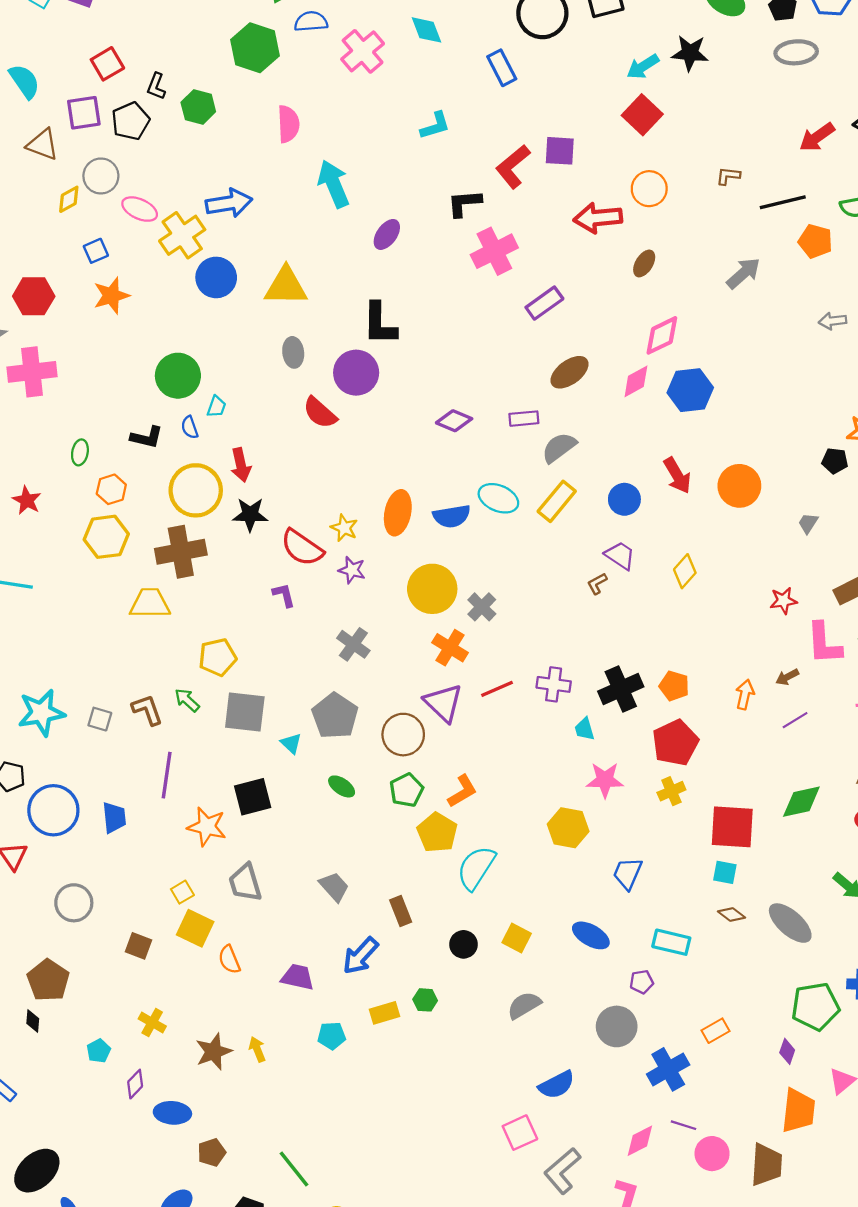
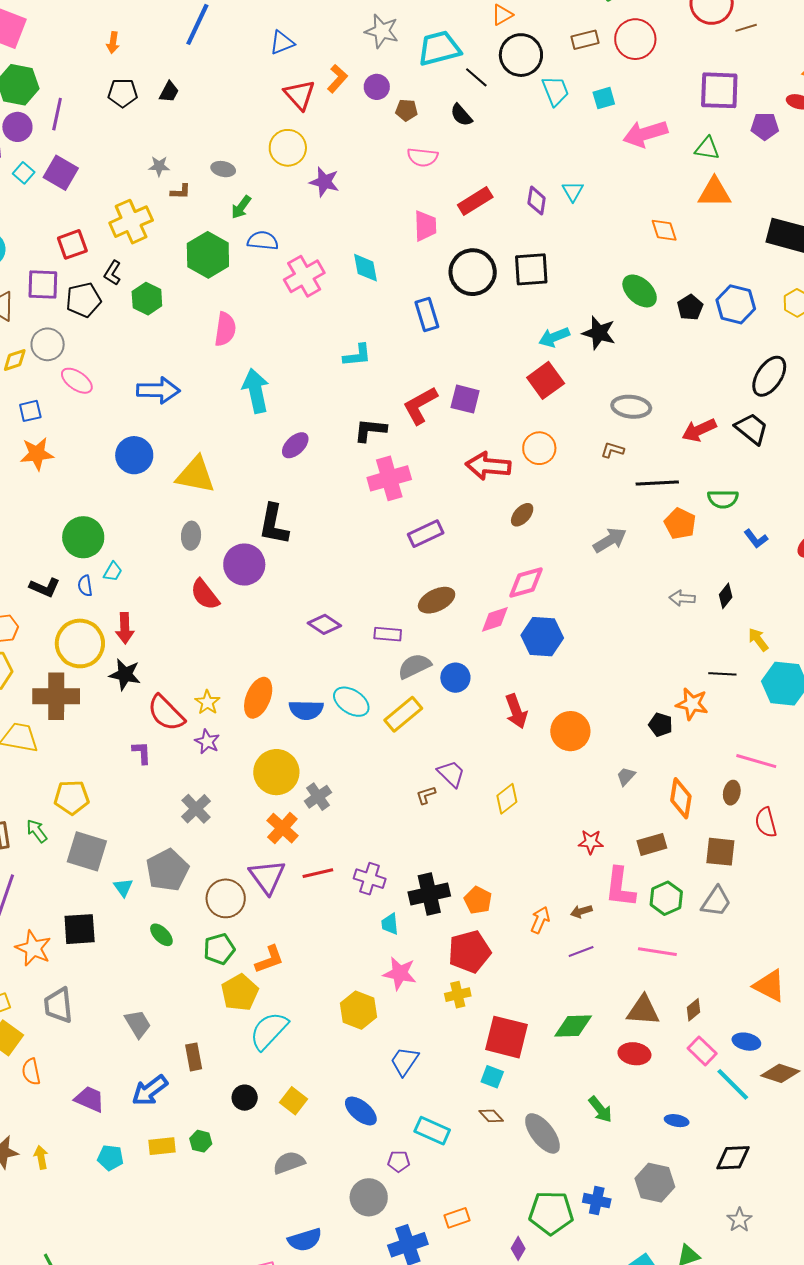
gray ellipse: (796, 52) -> (631, 407), moved
yellow cross: (182, 235) -> (131, 222), moved
blue circle: (624, 499) -> (455, 678), moved

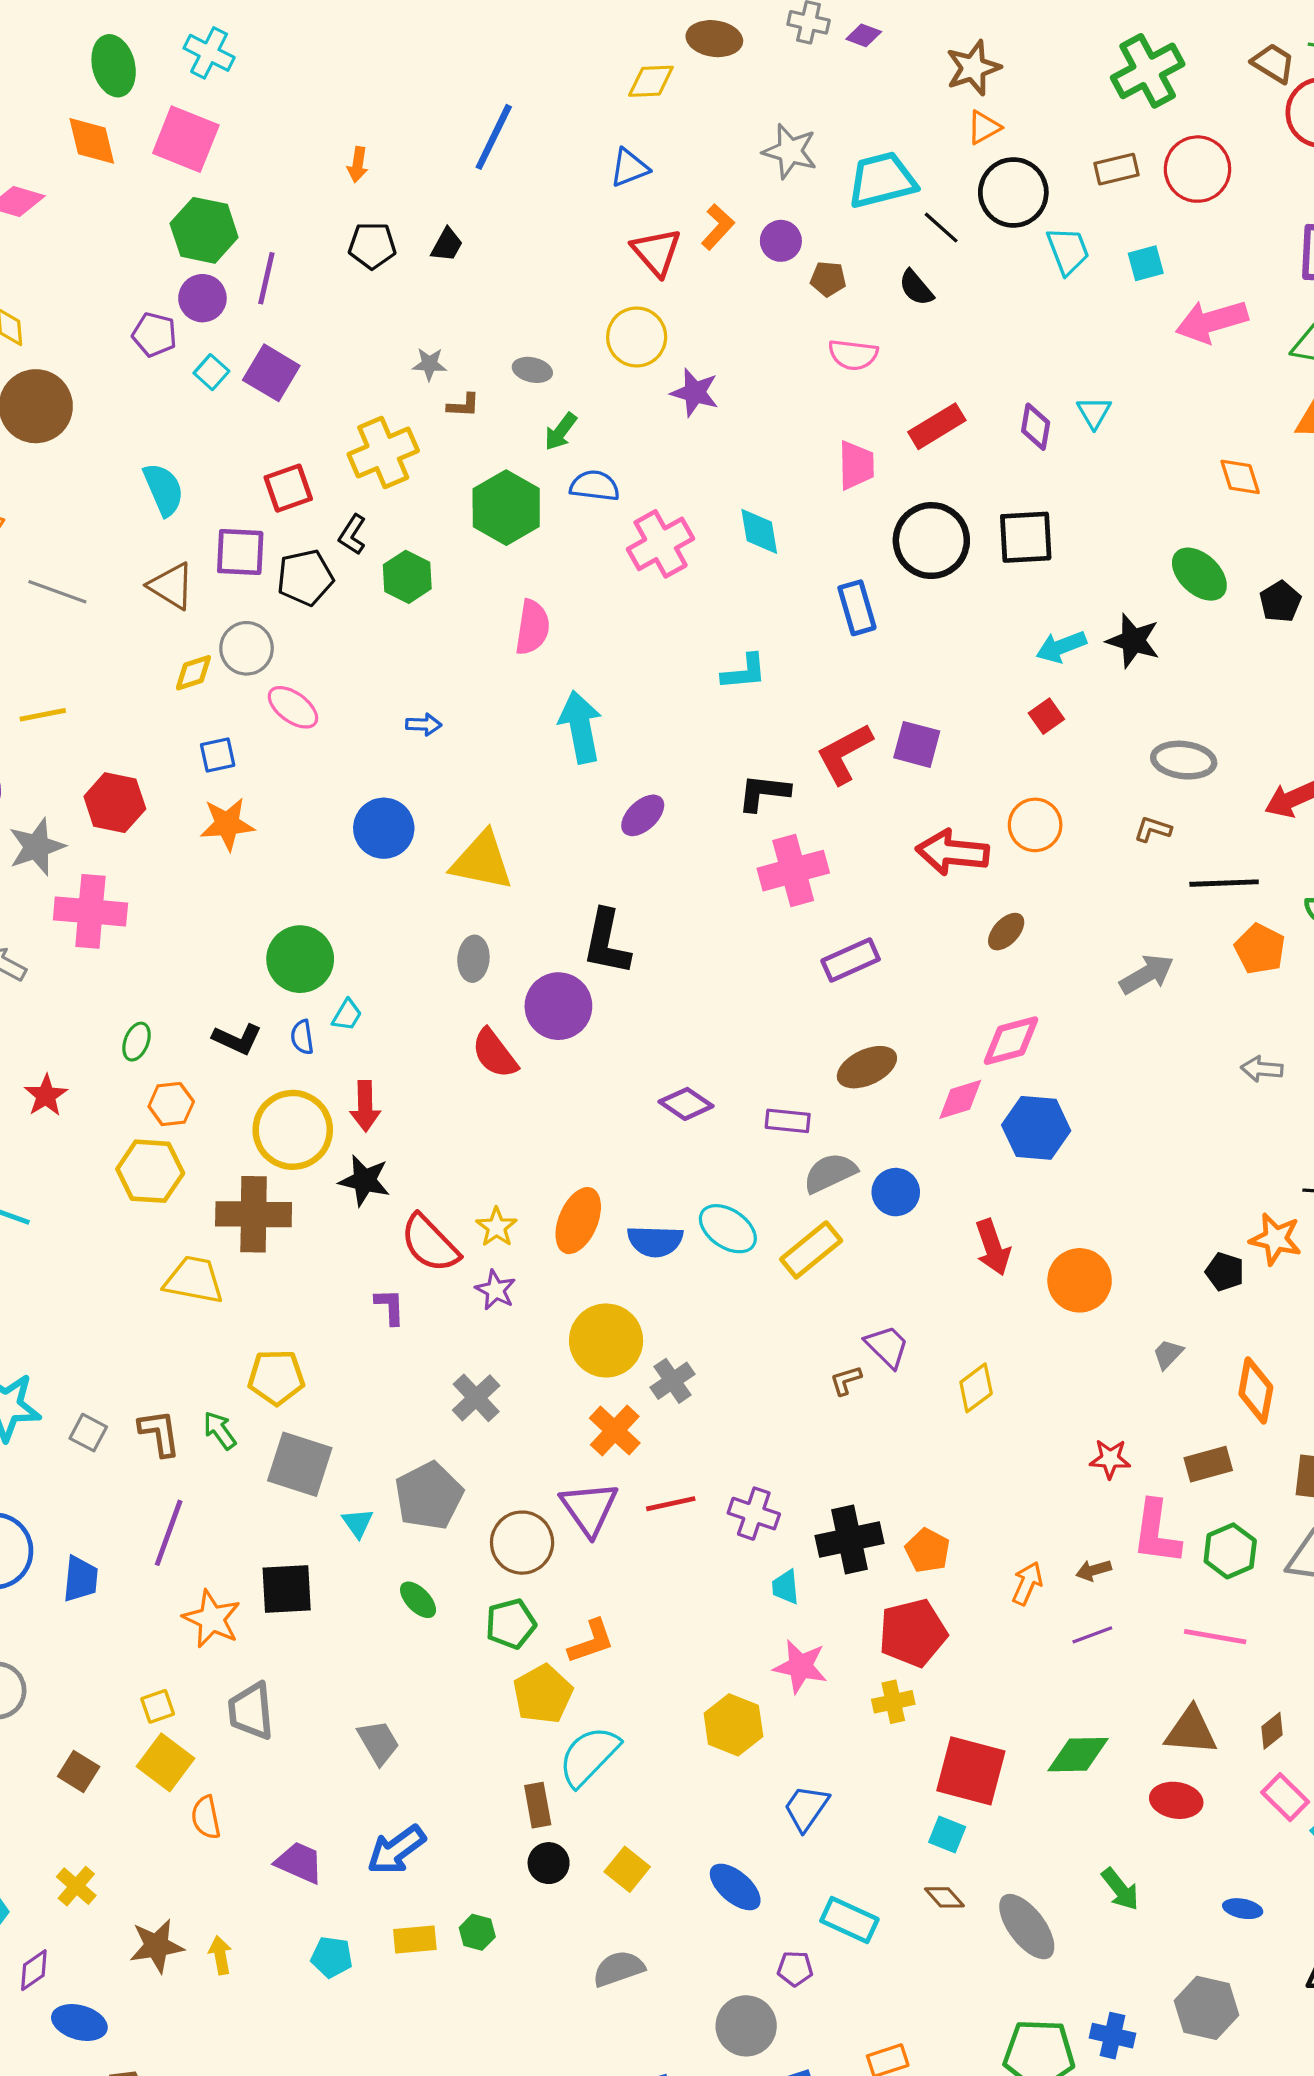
red square: (546, 380) -> (1046, 716), size x0.6
blue arrow: (158, 390) -> (424, 724), size x0.5
brown rectangle: (194, 1057) -> (538, 1805), moved

